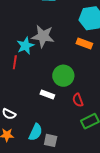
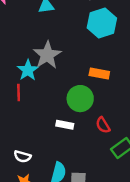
gray star: (43, 36) -> (47, 55), turned -30
orange rectangle: (84, 43) -> (99, 73), moved

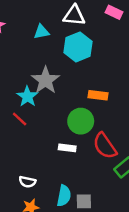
cyan hexagon: (102, 23) -> (78, 47), moved
red line: (19, 93) -> (20, 119), turned -42
red semicircle: (103, 125) -> (105, 146), size x1.6

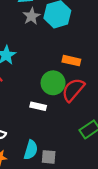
gray star: (45, 80) -> (31, 16), moved, size x0.7
red semicircle: (105, 146) -> (73, 90), moved, turned 70

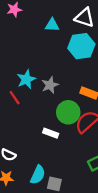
gray star: (31, 16) -> (50, 85), moved

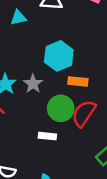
cyan hexagon: (81, 46) -> (59, 56), moved

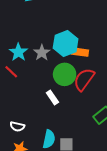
cyan hexagon: (59, 56) -> (66, 44), moved
white rectangle: (47, 136) -> (52, 98), turned 48

